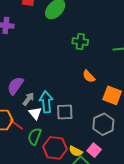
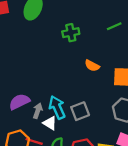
purple semicircle: (15, 86) -> (19, 102), turned 48

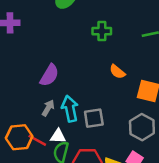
purple semicircle: (19, 102) -> (49, 75), moved, turned 135
white triangle: (50, 123) -> (58, 136), moved, turned -40

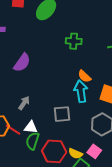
purple semicircle: (49, 75) -> (22, 63), moved
cyan arrow: (70, 109) -> (81, 91), moved

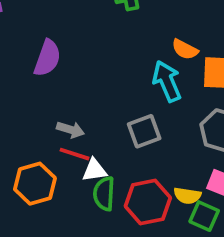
orange semicircle: (84, 76) -> (185, 49), moved
gray arrow: (24, 103) -> (71, 130), turned 88
red line: (13, 130) -> (74, 154), moved

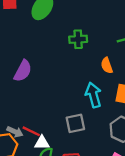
orange semicircle: (185, 49) -> (107, 65), moved, turned 35
gray arrow: (71, 130) -> (15, 132), moved

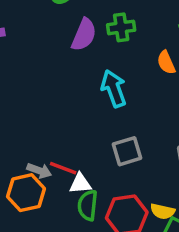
purple semicircle: (23, 71) -> (84, 35), moved
cyan arrow: (93, 95) -> (114, 89), moved

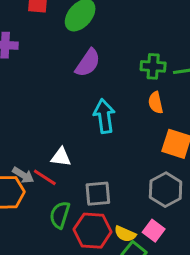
green cross: (121, 27) -> (153, 66), moved
gray square: (127, 151) -> (98, 194), moved
white triangle: (80, 184) -> (61, 157), moved

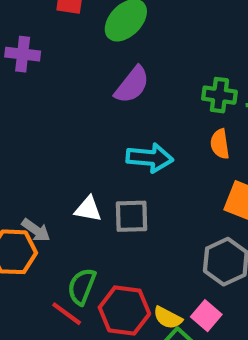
cyan arrow: (104, 116) -> (150, 158), turned 100
red line: (45, 177) -> (67, 314), moved
gray square: (98, 194) -> (132, 216), moved

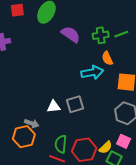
purple semicircle: (132, 85) -> (71, 34), moved, turned -78
cyan arrow: (150, 158) -> (92, 72), moved
yellow semicircle: (168, 318) -> (106, 147), turned -56

